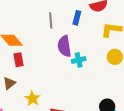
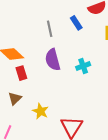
blue rectangle: (77, 18) -> (76, 23), turned -40
purple semicircle: (64, 46) -> (53, 60), moved

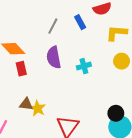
gray line: (50, 29) -> (53, 26), turned 35
brown triangle: (15, 98) -> (26, 104), moved, turned 48

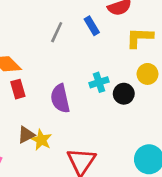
purple semicircle: (54, 57) -> (60, 99), moved
brown triangle: (26, 104) -> (26, 135), turned -32
black circle: (116, 113) -> (124, 94), moved

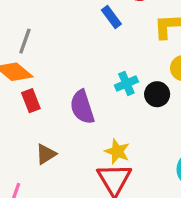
gray line: (57, 32) -> (25, 41), moved
yellow star: (41, 140) -> (117, 151), moved

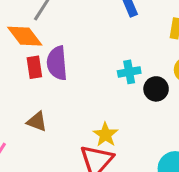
purple semicircle: (82, 107) -> (57, 63), moved
brown triangle: (46, 154) -> (37, 121), turned 40

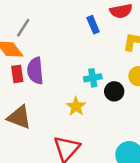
brown triangle: (37, 121) -> (19, 117), size x1.5
yellow star: (105, 135) -> (76, 106), moved

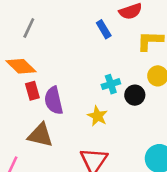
gray line: (23, 28) -> (29, 28), moved
purple semicircle: (35, 71) -> (54, 101), moved

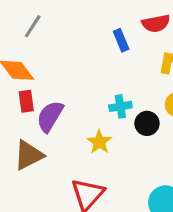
purple semicircle: (54, 101) -> (50, 116), turned 36
brown triangle: (40, 135) -> (29, 155), turned -48

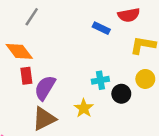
blue rectangle: (121, 40) -> (101, 28), turned -42
brown triangle: (29, 155) -> (44, 119), moved

